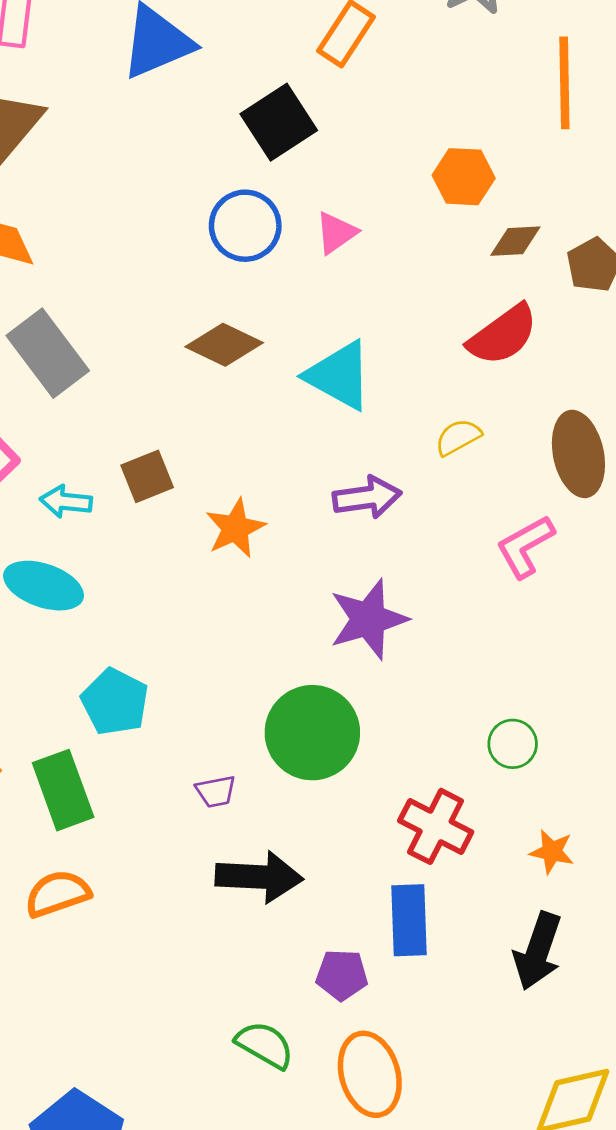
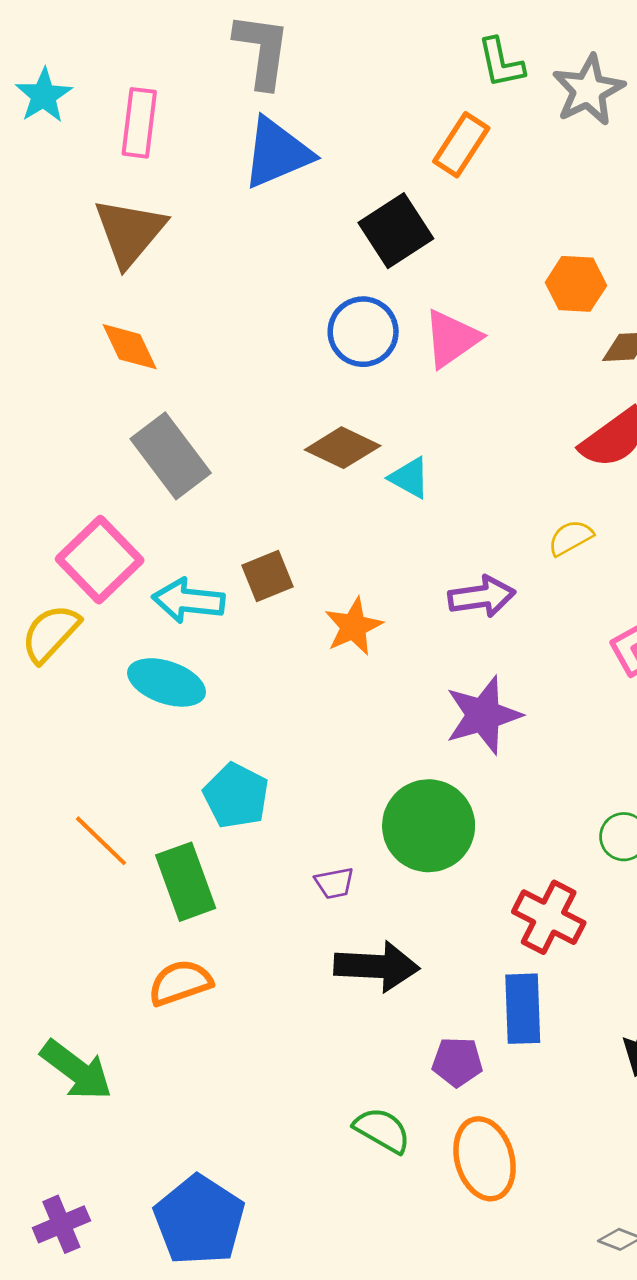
pink triangle: (336, 233) -> (452, 338), size x1.4
cyan triangle: (339, 376) -> (409, 478), moved, size x0.6
cyan arrow: (66, 502) -> (188, 601), size x1.4

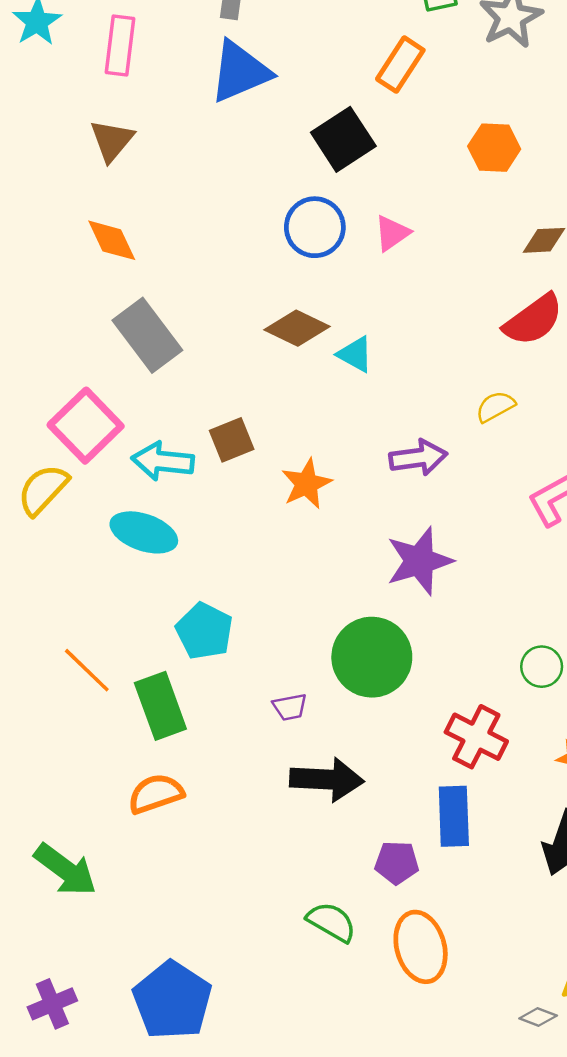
brown triangle: (130, 232) -> (112, 141), size x0.7
orange hexagon: (576, 284) -> (494, 148), moved
pink triangle: (452, 338) -> (392, 233), size x0.7

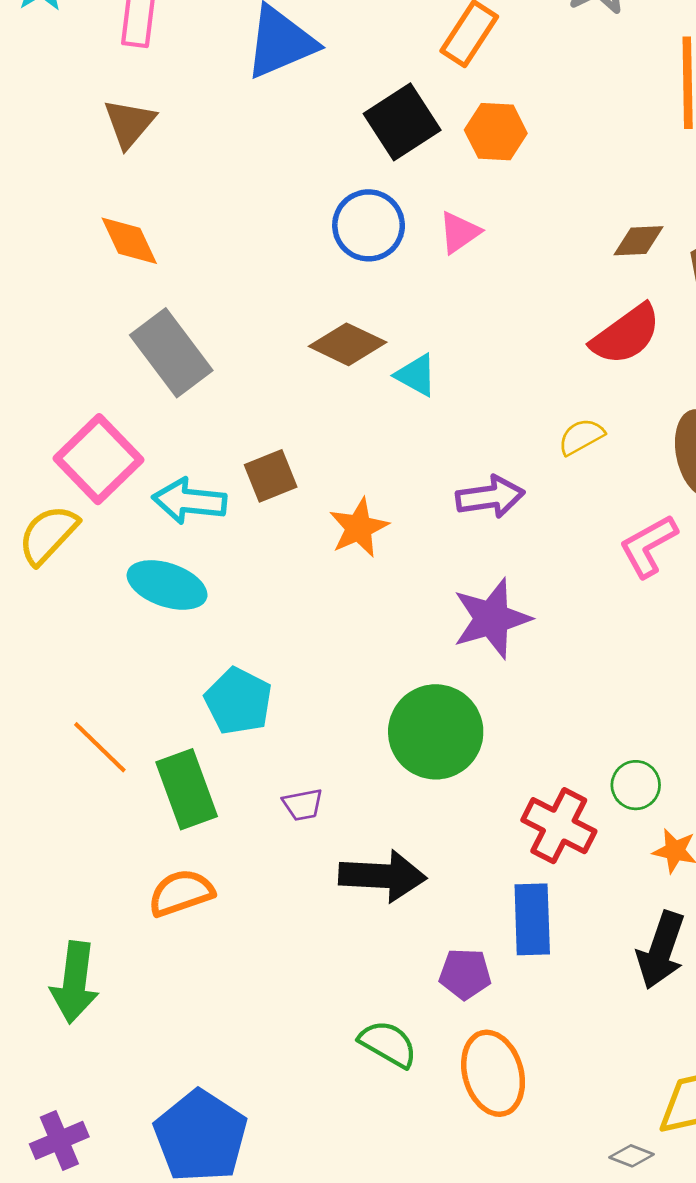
orange hexagon: (494, 148) -> (496, 132), moved
green circle: (542, 667) -> (636, 785), moved
purple trapezoid: (290, 707) -> (303, 805), moved
green arrow: (65, 870) -> (75, 982), turned 60

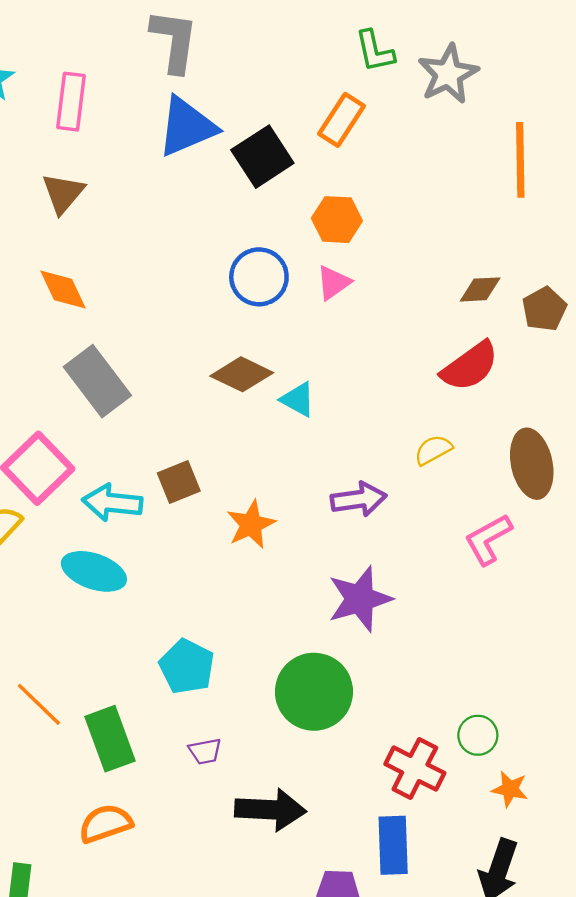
black square: (402, 122) -> (262, 157), moved
orange hexagon: (496, 132) -> (337, 220), moved
cyan pentagon: (238, 701) -> (187, 667), moved

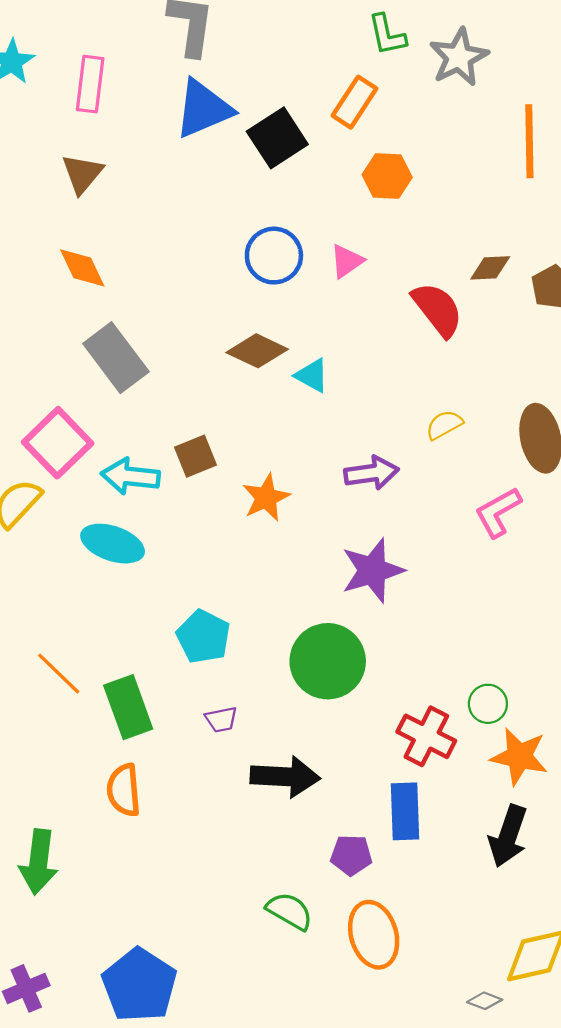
orange hexagon: (337, 220) -> (387, 176), moved
red semicircle: (470, 366) -> (438, 309), moved, turned -92
orange star: (510, 789) -> (519, 756), size x1.6
orange semicircle: (105, 824) -> (124, 790), turned -76

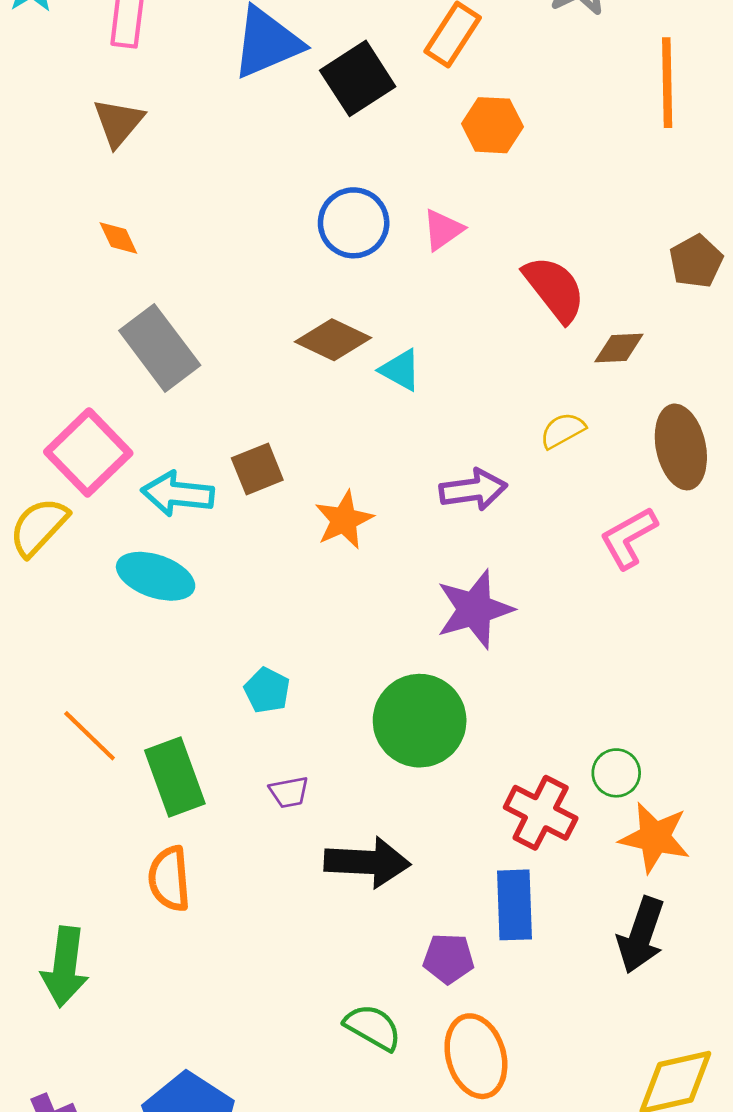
orange diamond: (82, 268) -> (118, 238), size x0.7
brown diamond: (490, 268) -> (619, 348), moved
cyan pentagon: (203, 637) -> (267, 690), size x0.7

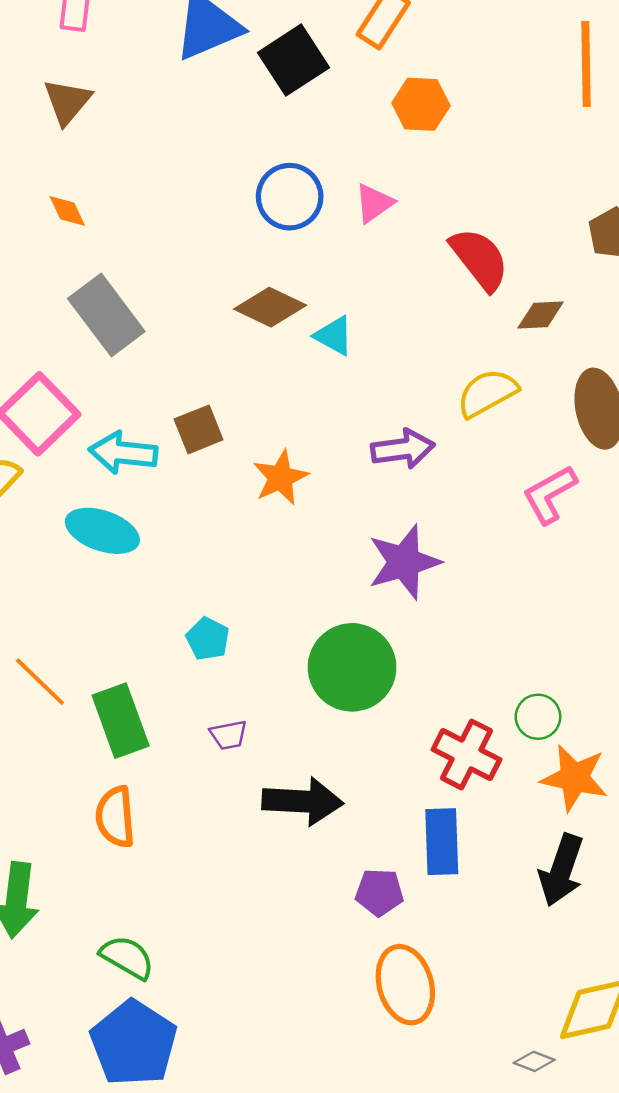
yellow semicircle: (563, 430) -> (487, 393), size x1.4
green semicircle: (373, 1027) -> (127, 957), moved

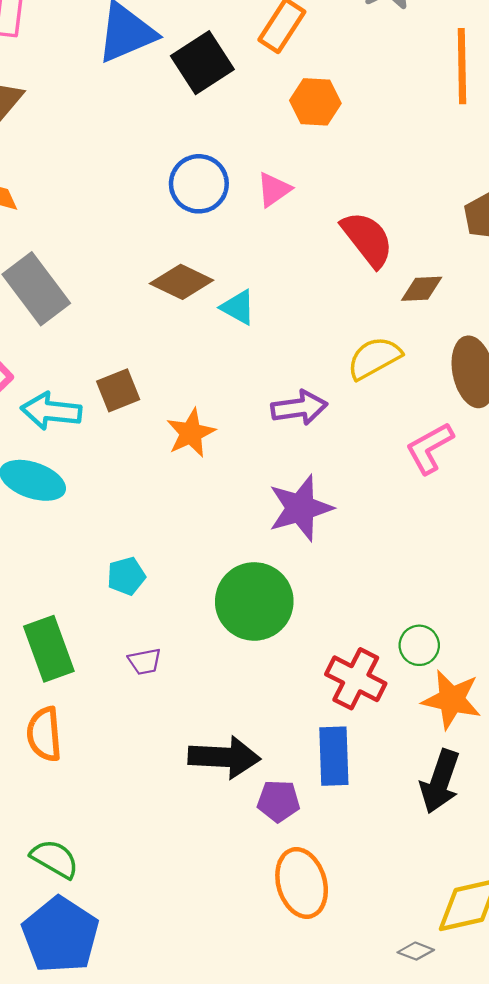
cyan pentagon: (208, 639) -> (126, 576), turned 30
black arrow: (303, 801) -> (224, 757), moved

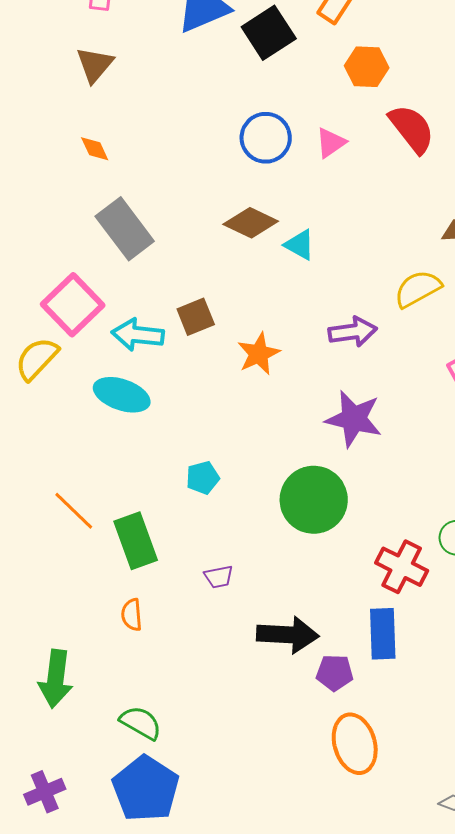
red semicircle: (367, 239) -> (412, 129), moved
purple star: (300, 508) -> (354, 419), turned 30
purple trapezoid: (145, 661) -> (219, 577), moved
orange semicircle: (44, 734) -> (132, 615), size x0.7

